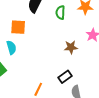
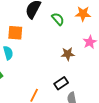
green semicircle: (60, 13) -> (58, 19), turned 136

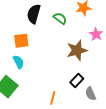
brown star: (68, 54) -> (77, 50), size x1.5

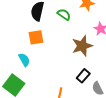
orange square: (21, 41) -> (36, 37), moved

